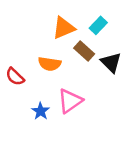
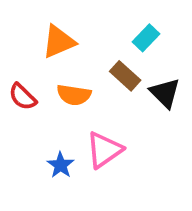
orange triangle: (64, 28) -> (59, 42), moved
red semicircle: (15, 77) -> (23, 97), moved

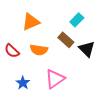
blue star: (61, 165) -> (23, 83), moved

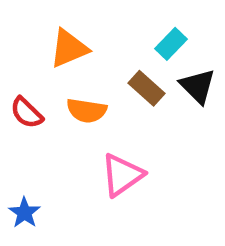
black triangle: (87, 49) -> (198, 86), moved
blue star: (23, 83) -> (24, 213), moved

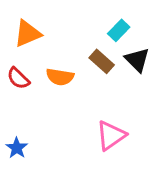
orange triangle: (69, 48) -> (28, 34), moved
pink triangle: (122, 175) -> (111, 136), moved

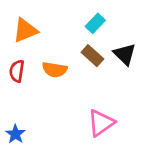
cyan rectangle: (119, 30) -> (95, 23), moved
red semicircle: (18, 78) -> (17, 71), turned 55

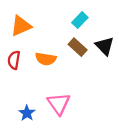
pink triangle: (101, 123) -> (59, 104), moved, turned -30
blue star: (15, 134) -> (27, 113), moved

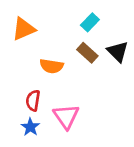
red semicircle: (14, 60) -> (33, 101), moved

